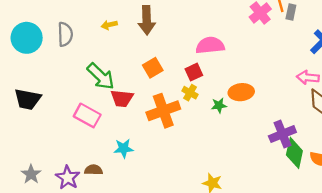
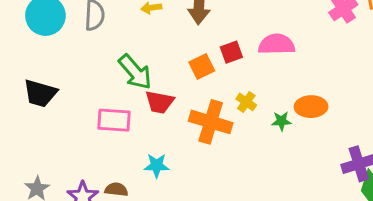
red square: (194, 72) -> (231, 52), moved
orange cross: (163, 111) -> (211, 122), turned 32
pink rectangle: (87, 115) -> (114, 120), turned -30

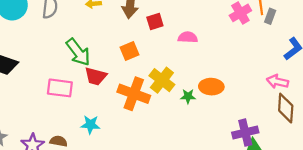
pink semicircle: (277, 44) -> (188, 37), size x0.7
red square: (231, 52) -> (155, 22), moved
yellow cross: (246, 102) -> (162, 80), size x1.6

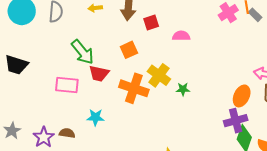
gray rectangle: (270, 16) -> (255, 15), turned -64
orange ellipse: (211, 87) -> (242, 96), moved, turned -65

